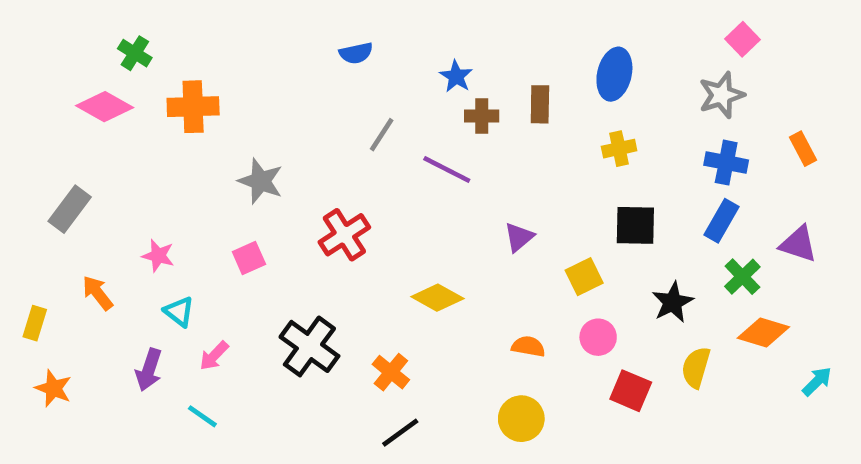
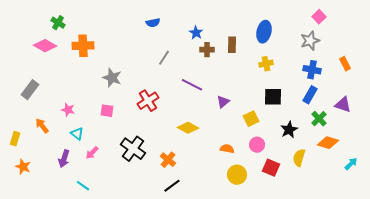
purple line: (447, 170) -> (192, 85), moved
pink square: (249, 258) -> (107, 111), turned 32
cyan line: (202, 416) -> (83, 186), moved
yellow circle: (521, 419) -> (237, 175), moved

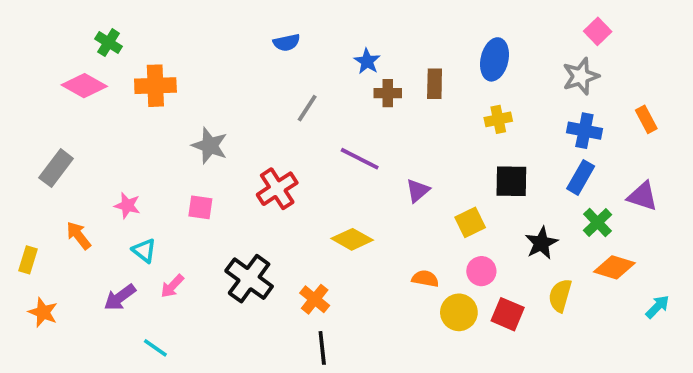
purple arrow: (64, 159) -> (120, 297), turned 36
yellow circle: (237, 175) -> (459, 312), moved
black line: (172, 186) -> (322, 348), turned -60

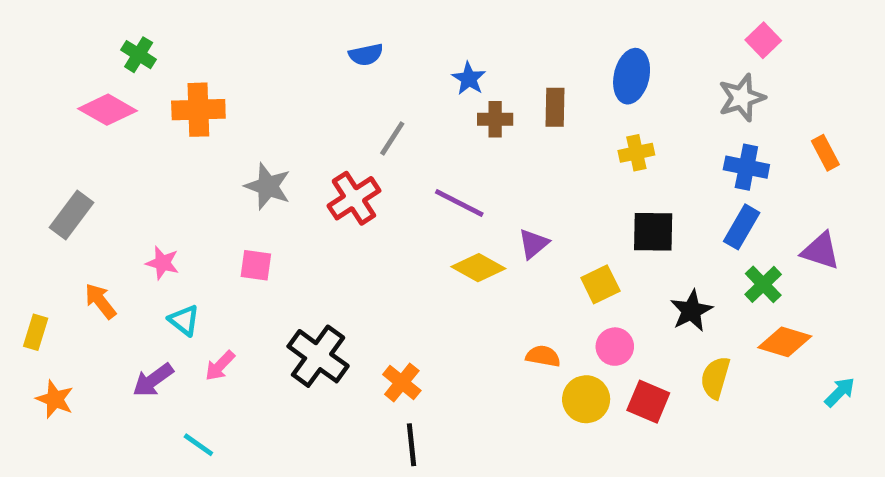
red cross: (277, 189) -> (354, 198), moved
yellow diamond: (352, 239) -> (478, 268), moved

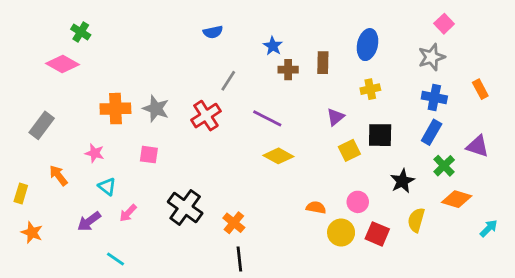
orange cross: (198, 110) -> (115, 109), moved
purple triangle: (533, 244) -> (335, 117), moved
yellow square: (600, 284) -> (349, 150), moved

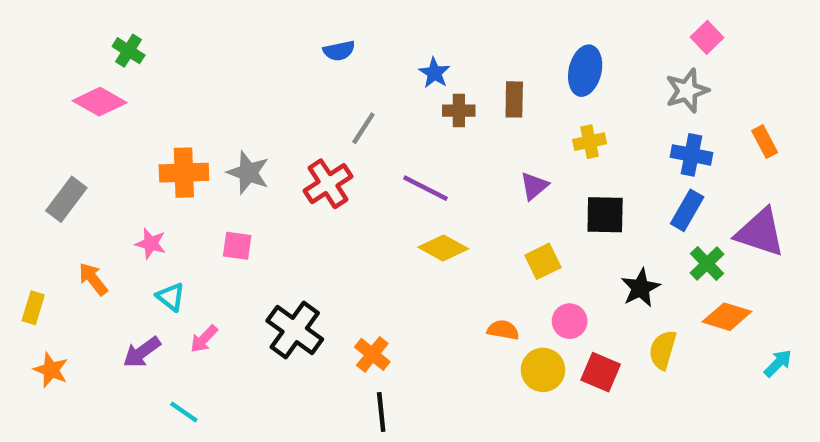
purple triangle: (477, 146) -> (760, 232), size x1.4
yellow square: (349, 150) -> (543, 261), moved

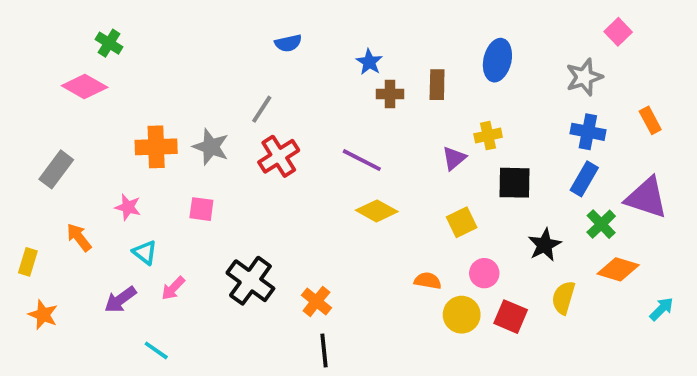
pink square: (707, 37) -> (618, 32), moved
gray line: (363, 128) -> (262, 109), moved
yellow cross: (590, 142) -> (488, 136), moved

